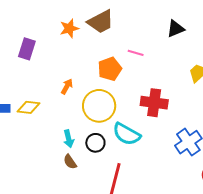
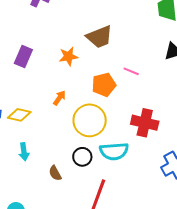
orange star: (69, 28) -> (68, 56), moved
cyan semicircle: (127, 134) -> (114, 151), turned -40
cyan arrow: (69, 139) -> (24, 152), moved

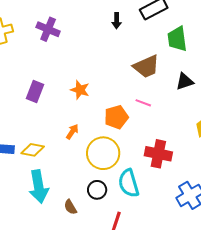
brown trapezoid: (99, 37) -> (146, 66), moved
orange star: (68, 56) -> (80, 90), turned 30
cyan semicircle: (114, 151) -> (129, 183), turned 80
cyan arrow: (24, 152) -> (39, 187), size x1.8

